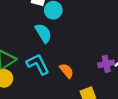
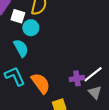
orange semicircle: (67, 71) -> (41, 83), size x1.5

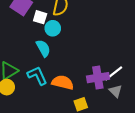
purple cross: (77, 78) -> (98, 78), size x1.5
orange semicircle: (41, 83) -> (63, 82), turned -40

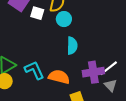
cyan circle: (53, 28) -> (64, 19), moved
cyan semicircle: (43, 48) -> (72, 46), moved, turned 30

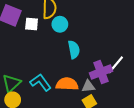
gray triangle: (111, 85) -> (88, 86), moved, turned -40

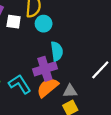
purple cross: (101, 72) -> (45, 69), moved
orange semicircle: (67, 84) -> (48, 87), turned -45

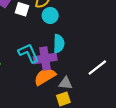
cyan L-shape: (20, 84) -> (28, 53), moved

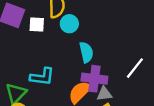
cyan L-shape: (28, 53) -> (42, 77), moved, turned 135
purple cross: (45, 58) -> (94, 79), moved, turned 30

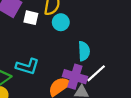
cyan semicircle: (86, 52) -> (84, 51), moved
white line: (135, 68) -> (96, 73), moved

